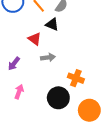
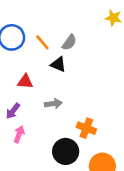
red triangle: (35, 39) -> (25, 82), moved, turned -32
pink arrow: (19, 92) -> (19, 134), moved

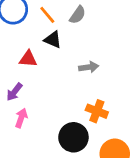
black triangle: (58, 64) -> (53, 40), moved
gray arrow: (53, 104) -> (89, 67), moved

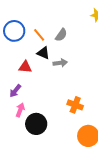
gray arrow: (89, 67) -> (60, 63), moved
black circle: (73, 137) -> (36, 124), moved

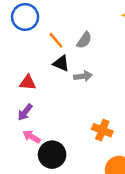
blue circle: (14, 31) -> (25, 17), moved
red triangle: (25, 67) -> (28, 83), moved
pink arrow: (20, 110) -> (32, 137), turned -80

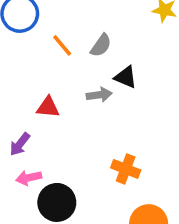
black triangle: (61, 63) -> (126, 77), moved
red triangle: (28, 83) -> (48, 107), moved
pink arrow: (32, 137) -> (29, 178), turned -42

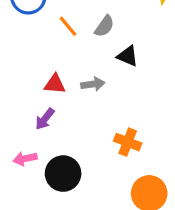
gray arrow: (99, 95) -> (93, 84), moved
purple arrow: (20, 144) -> (45, 119), moved
pink arrow: (29, 178) -> (25, 159), moved

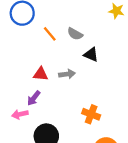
gray semicircle: (104, 26) -> (75, 34), turned 84
pink arrow: (25, 159) -> (20, 114), moved

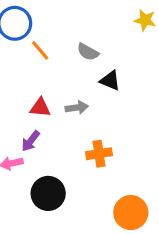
orange line: (50, 34) -> (40, 50), moved
orange cross: (91, 114) -> (99, 154), moved, turned -30

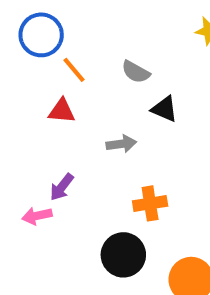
red triangle: (40, 108) -> (62, 111), moved
black circle: (48, 193) -> (123, 255), moved

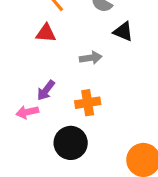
orange cross: (150, 203) -> (88, 103), moved
black circle: (123, 255) -> (71, 143), moved

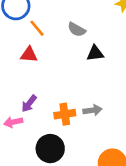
black triangle: (123, 32) -> (95, 53), turned -30
gray arrow: (91, 58) -> (93, 110), moved

